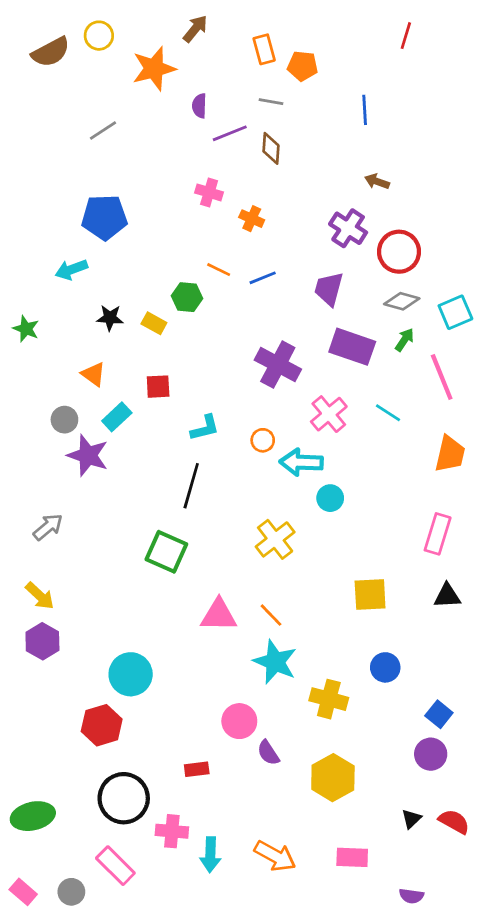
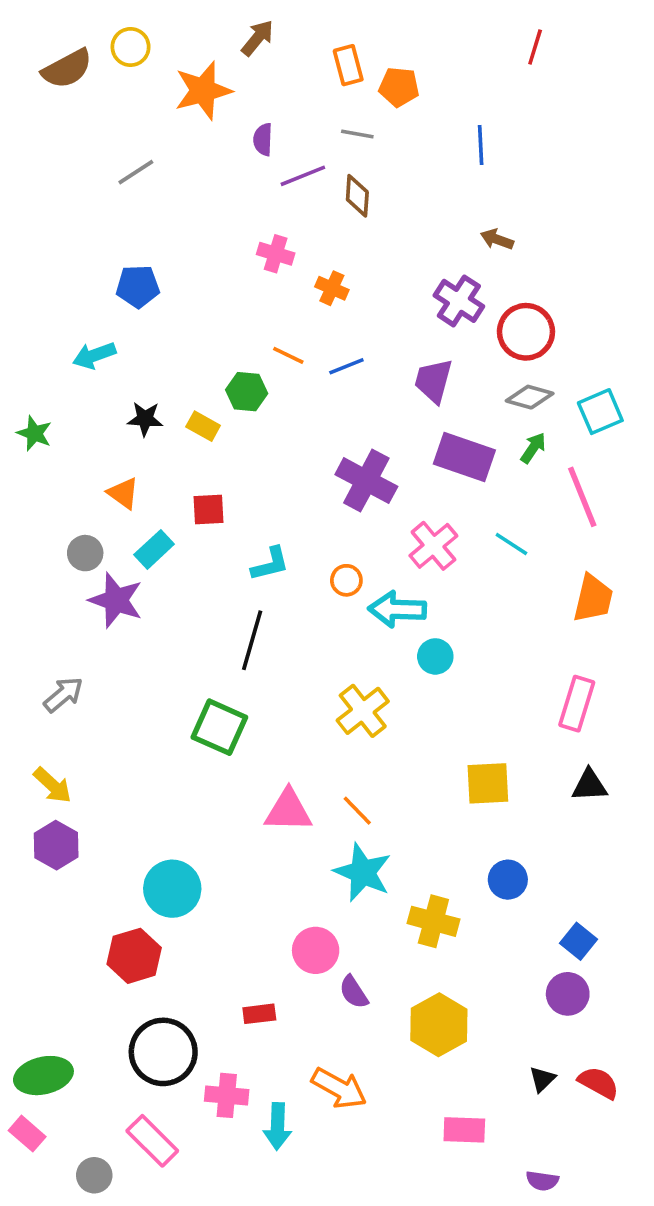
blue pentagon: (104, 217) -> (138, 286), size x0.7
orange arrow: (275, 856) -> (339, 1088), moved
pink rectangle: (23, 892) -> (27, 1134), moved

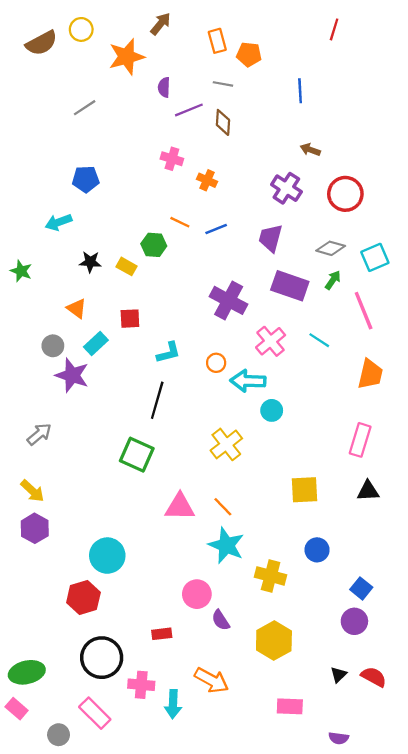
red circle: (526, 332) -> (345, 194), moved

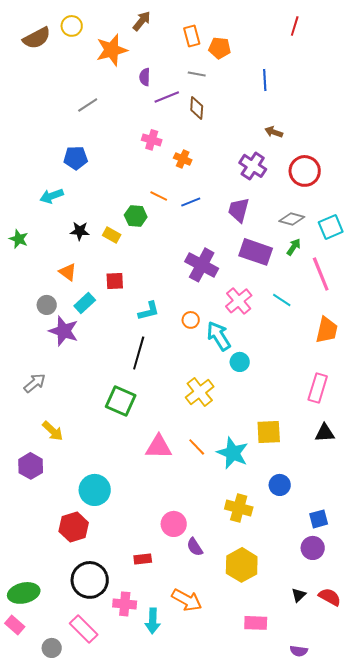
gray line: (85, 108) -> (88, 105), moved
cyan arrow: (248, 381) -> (219, 336), turned 56
yellow arrow: (32, 491) -> (53, 431), moved
cyan star: (226, 545) -> (233, 453), moved
blue square: (361, 588) -> (319, 519), turned 36

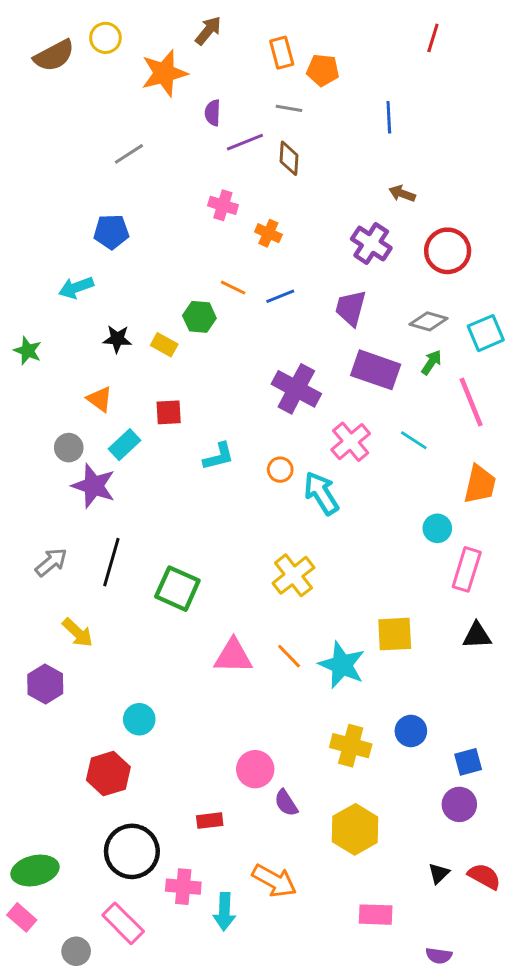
black line: (139, 353) -> (111, 562), moved
cyan circle: (240, 362) -> (437, 528), moved
blue circle: (280, 485) -> (411, 731), moved
cyan circle: (95, 490) -> (139, 719), size x0.7

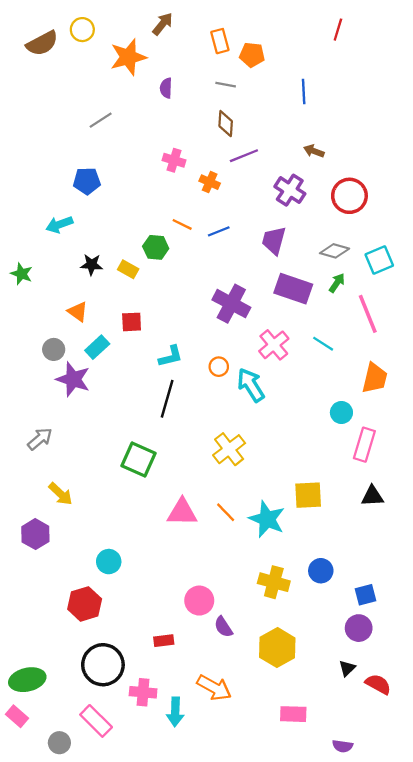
purple line: (245, 142) -> (244, 156), moved
black line: (111, 562) -> (167, 399), moved
black triangle: (439, 873) -> (347, 668), moved

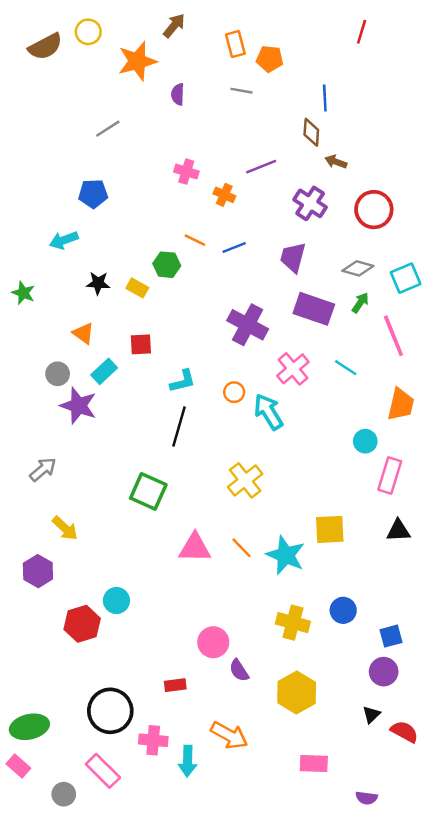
brown diamond: (226, 124) -> (311, 132), moved
red hexagon: (85, 604) -> (82, 624), moved

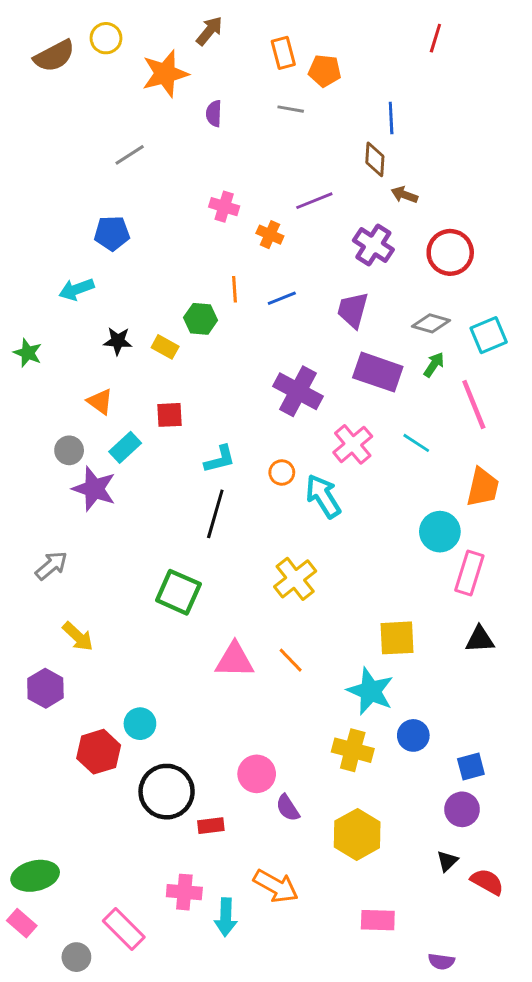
orange line: (195, 240) -> (235, 289), turned 60
cyan circle: (365, 441) -> (440, 532), size x1.4
cyan star: (286, 555) -> (370, 691), moved
black circle: (110, 711) -> (167, 792), moved

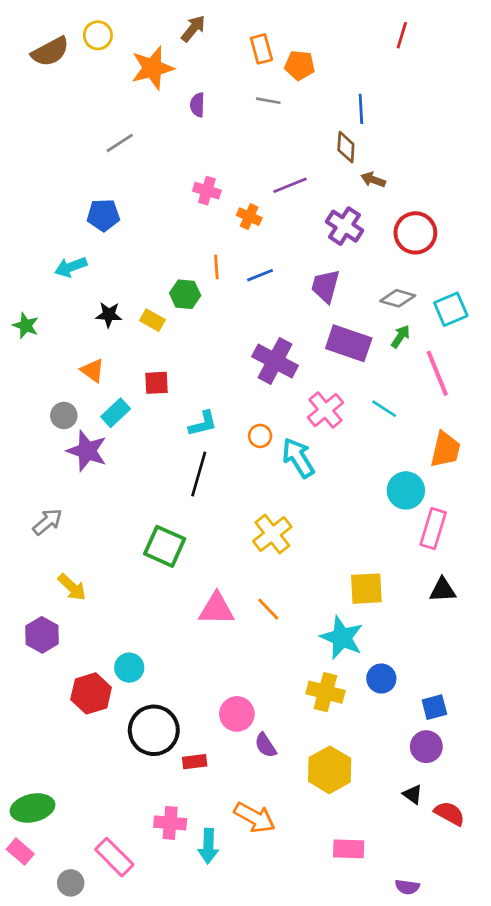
black triangle: (447, 861) -> (413, 794), turned -40

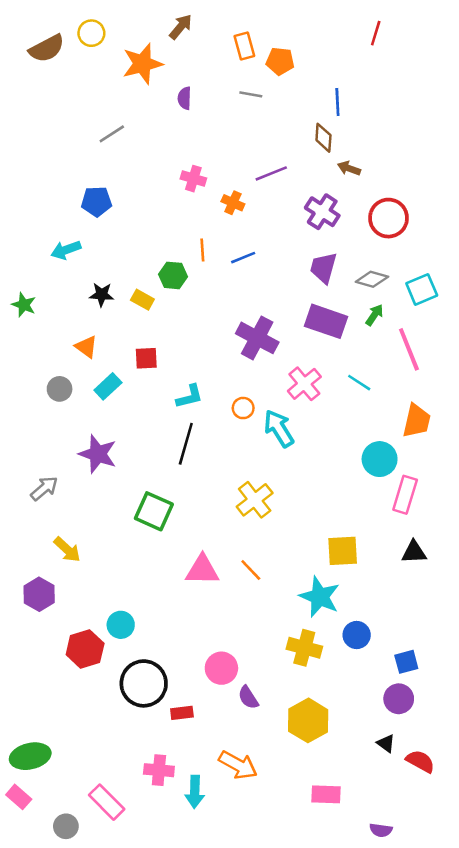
purple trapezoid: (325, 286) -> (323, 268), moved
purple star: (87, 451) -> (98, 454), moved

